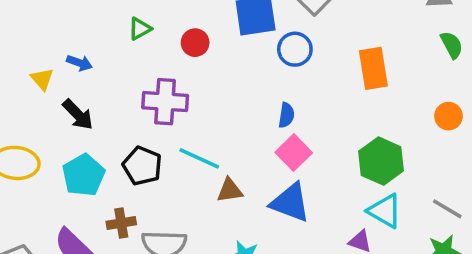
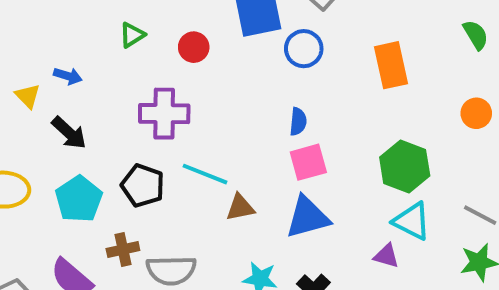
pink square: (294, 153) -> (308, 162), turned 32
blue triangle: (290, 202) -> (308, 217), turned -33

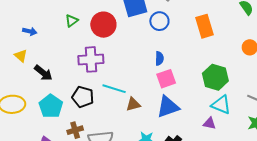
red circle: (194, 47) -> (103, 25), size x1.6
blue arrow: (68, 76) -> (30, 31), moved

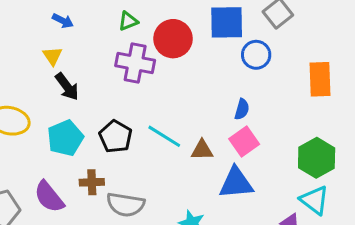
yellow triangle: (21, 56) -> (52, 56), moved
purple cross: (91, 59) -> (135, 63), moved
pink square: (166, 79) -> (244, 141), turned -30
brown triangle: (133, 104) -> (202, 150), moved

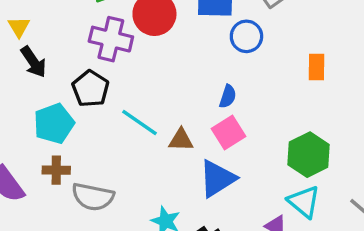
orange rectangle: (320, 79) -> (317, 67), size x0.7
black pentagon: (116, 137) -> (91, 89), moved
cyan pentagon: (65, 138) -> (54, 123), moved
blue triangle: (236, 183) -> (217, 178), turned -30

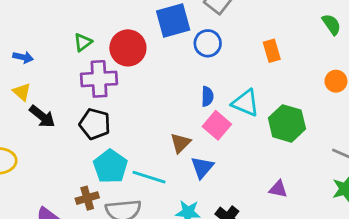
cyan pentagon: (54, 123) -> (110, 166), moved
cyan line: (140, 123) -> (149, 177), moved
brown triangle: (181, 140) -> (180, 143), turned -30
blue triangle: (217, 178) -> (202, 167), moved, size x0.7
cyan triangle: (304, 202) -> (246, 103), moved

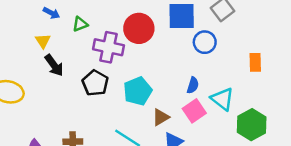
green triangle: (83, 42) -> (80, 24), moved
cyan pentagon: (110, 166) -> (138, 91), moved

